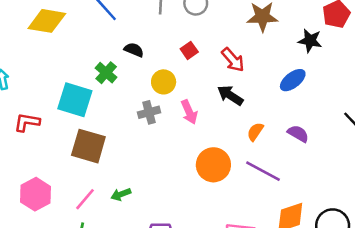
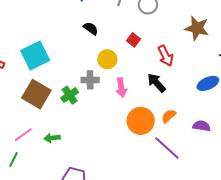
red square: (189, 50) -> (133, 40), turned -32
green cross: (106, 73) -> (70, 95), moved
cyan square: (75, 100) -> (35, 56), turned 32
purple semicircle: (298, 134) -> (202, 126), turned -36
orange circle: (213, 165) -> (141, 121), moved

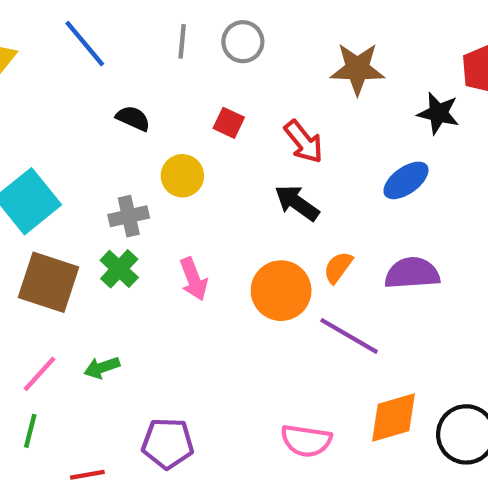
gray cross: (90, 80) -> (129, 216), moved
pink arrow: (121, 88) -> (194, 279), moved
purple semicircle: (202, 126) -> (412, 273), size x1.4

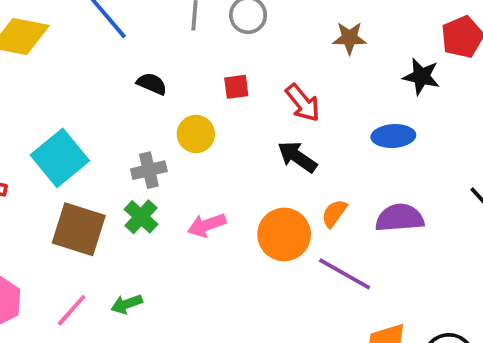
brown star: (357, 69) -> (349, 38), size x0.7
red square: (229, 123) -> (236, 87), turned -32
blue ellipse: (406, 180) -> (393, 136), turned 33
pink arrow: (194, 279) -> (207, 225), turned 93

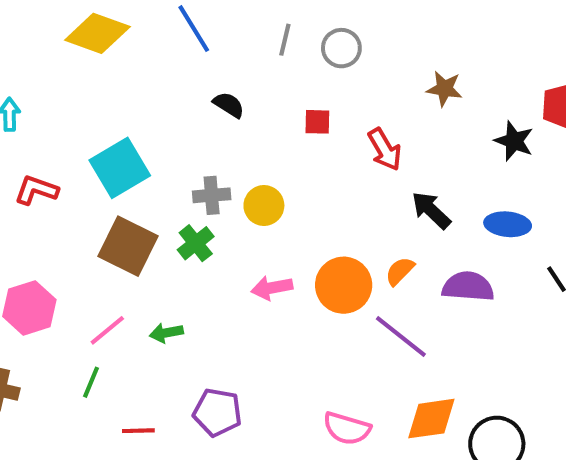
yellow circle: (196, 134) -> (264, 206), moved
blue ellipse: (393, 136) -> (508, 224), moved
black arrow: (297, 157) -> (431, 210), moved
pink arrow: (207, 225) -> (272, 288), moved

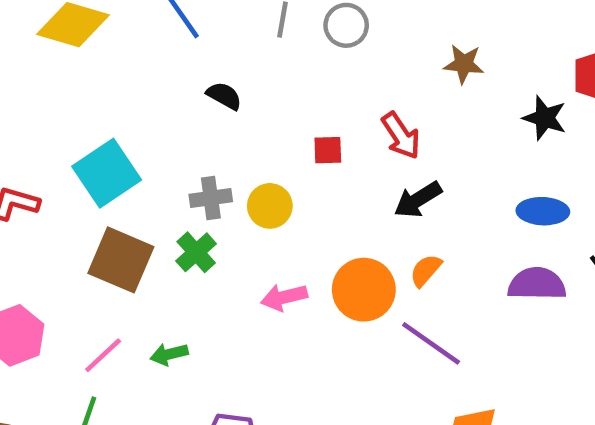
red square: (317, 122) -> (328, 150), moved
black arrow: (431, 210) -> (418, 200), moved, turned -72
purple semicircle: (468, 287) -> (537, 284), moved

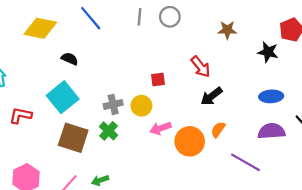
black semicircle: (224, 96) -> (70, 59), moved
red square: (328, 150) -> (158, 80), moved
pink arrow: (284, 297) -> (160, 128), moved
purple line: (431, 343) -> (245, 162), moved

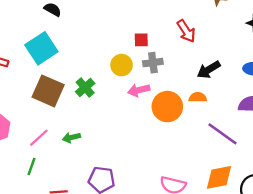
black arrow: (211, 96) -> (209, 70), moved
gray cross: (113, 104) -> (153, 63), moved
orange semicircle: (218, 130) -> (198, 97), turned 49

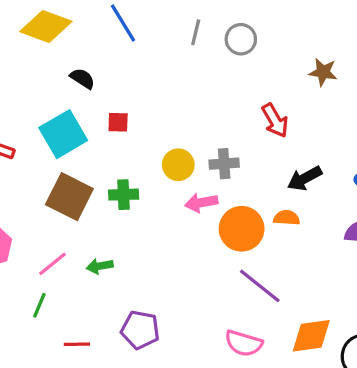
red square: (141, 40) -> (118, 122), moved
green cross: (85, 88) -> (124, 195), turned 36
purple line: (222, 134) -> (260, 286), moved

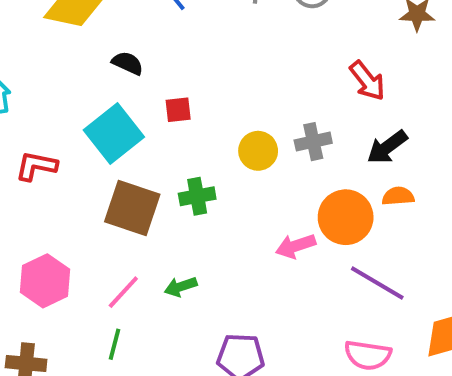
black arrow: (305, 178) -> (387, 147), moved
pink arrow: (201, 203) -> (296, 246), moved

